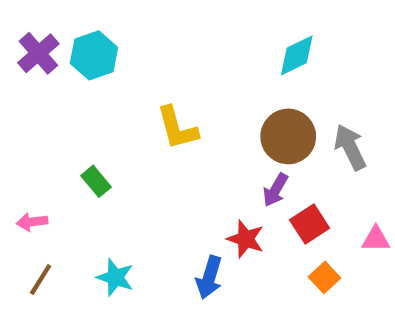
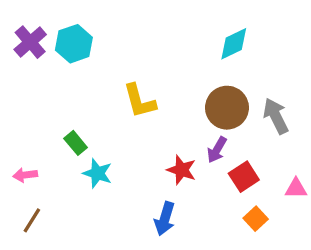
red star: (246, 239) -> (182, 170), moved
cyan star: (115, 277) -> (97, 173), moved

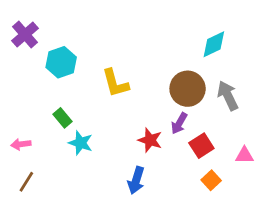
cyan hexagon: (74, 44) -> (61, 62), moved
cyan diamond: (234, 44) -> (214, 44), moved

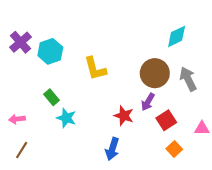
purple cross: (25, 35) -> (20, 42), moved

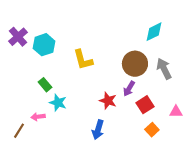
pink arrow: (17, 119) -> (38, 117), moved

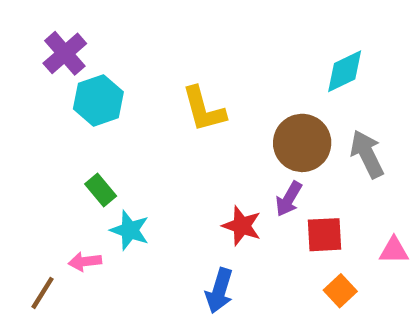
purple cross: (18, 37) -> (65, 53), moved
yellow L-shape: (83, 60) -> (204, 109), moved
red square: (145, 105) -> (325, 235), turned 30

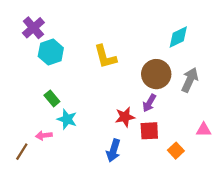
gray arrow: (367, 154) -> (190, 80), turned 50
red star: (242, 226) -> (125, 117), turned -30
red square: (325, 235) -> (149, 131), moved

